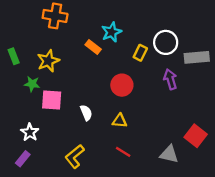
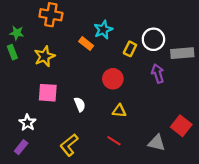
green star: (32, 84) -> (17, 33), moved
yellow triangle: (120, 121) -> (119, 111), moved

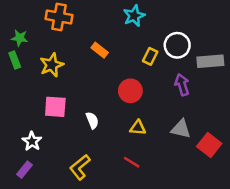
cyan star: (103, 30) -> (134, 16), moved
gray triangle: (157, 143) -> (181, 129), moved

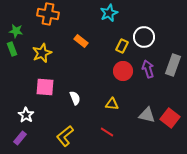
gray rectangle: (210, 61) -> (173, 65), moved, turned -65
red circle: (130, 91) -> (123, 71), moved
gray triangle: (181, 129) -> (147, 115), moved

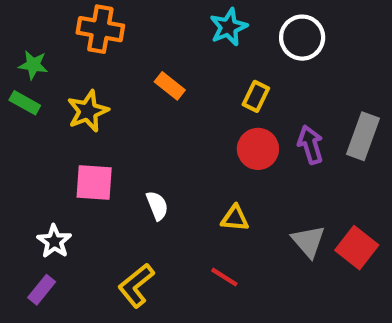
white circle: (144, 37) -> (302, 38), moved
green rectangle: (12, 49) -> (25, 103), turned -40
gray triangle: (147, 115) -> (308, 241), turned 36

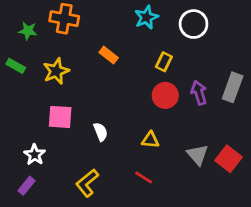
green star: (33, 65) -> (28, 31), moved

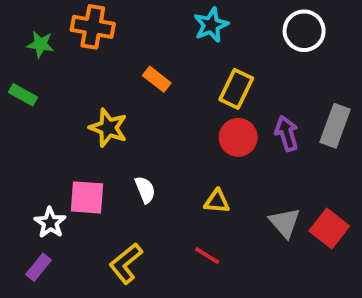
white circle: (194, 24) -> (304, 31), moved
yellow rectangle: (164, 62) -> (236, 89), size x1.4
yellow star: (56, 71) -> (108, 128), moved, turned -30
pink square: (60, 117) -> (87, 197), moved

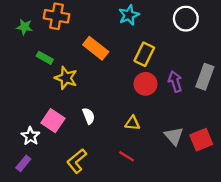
orange rectangle: (157, 79) -> (96, 48), size x1.5
green rectangle: (23, 95) -> (45, 58), moved
pink square: (87, 197) -> (53, 121), turned 30
red square: (329, 228) -> (201, 140), turned 30

